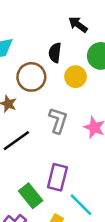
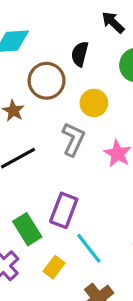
yellow circle: (76, 77) -> (94, 103), moved

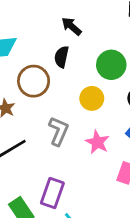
black arrow: (113, 22) -> (72, 26), moved
yellow circle: (94, 103) -> (92, 98), moved

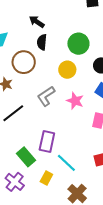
black arrow: (72, 26) -> (37, 22), moved
gray L-shape: (59, 131) -> (46, 96), turned -140

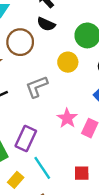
black semicircle: (42, 42) -> (46, 24), turned -84
pink star: (75, 101) -> (67, 118), moved

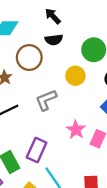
black semicircle: (46, 24) -> (54, 40), turned -30

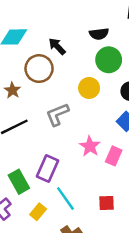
black arrow: (53, 16) -> (57, 46), moved
black semicircle: (54, 40) -> (99, 34), moved

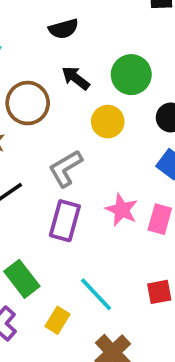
black semicircle: (99, 34) -> (64, 29), moved
black arrow: (57, 46) -> (76, 78), moved
purple rectangle: (47, 168) -> (65, 221), moved

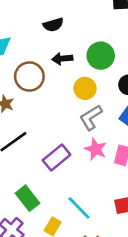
black arrow: (76, 78) -> (62, 59), turned -42
gray L-shape: (66, 168) -> (91, 117), moved
purple rectangle: (65, 221) -> (57, 157), turned 36

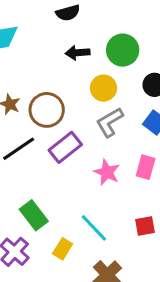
brown circle: (29, 77) -> (47, 110), moved
pink star: (96, 149) -> (107, 172), moved
purple rectangle: (57, 157) -> (65, 147), moved

